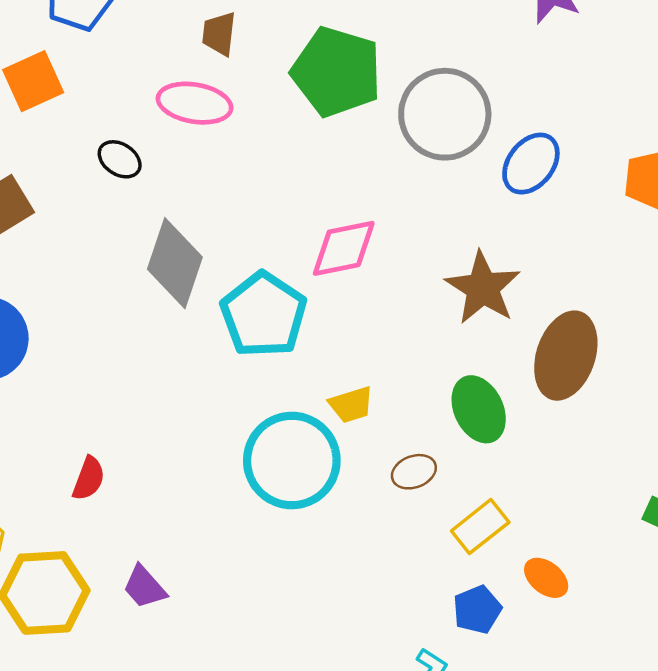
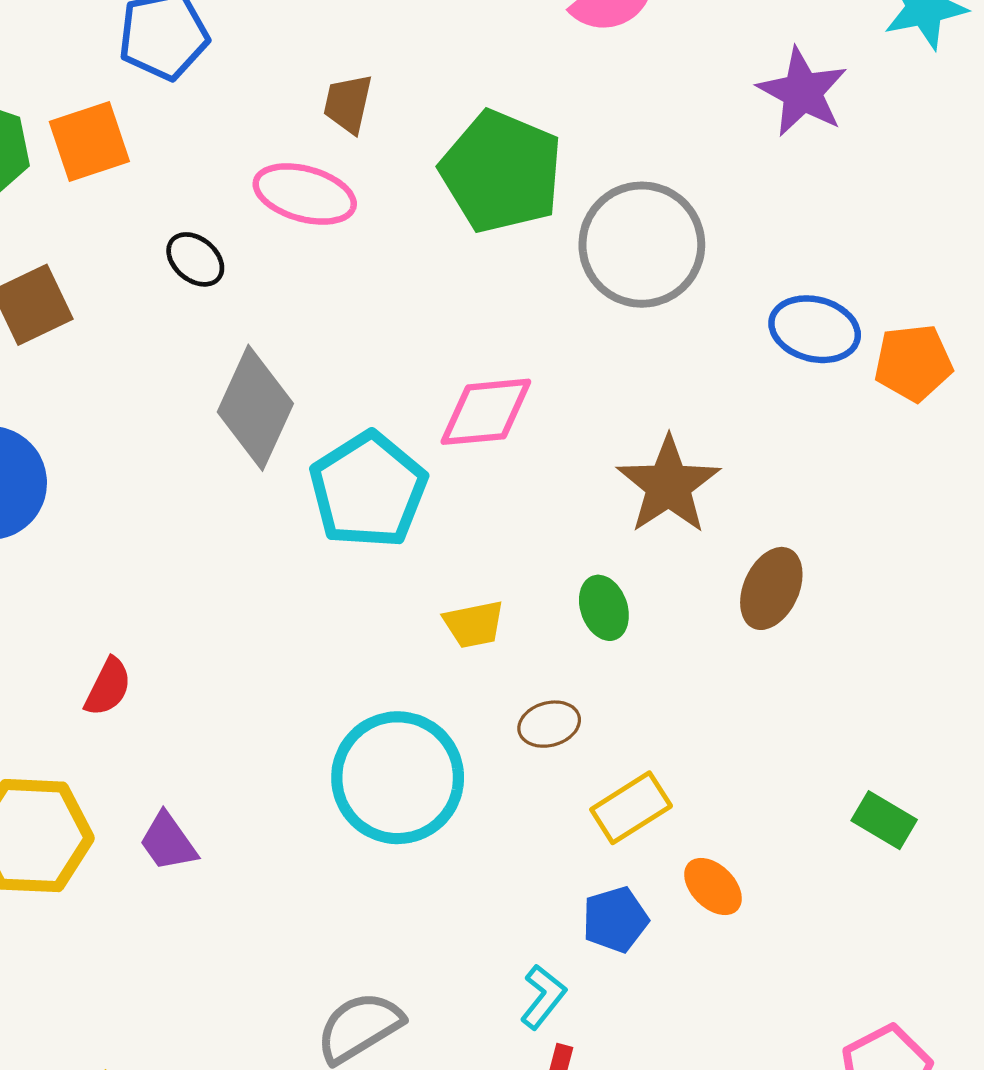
blue ellipse: (531, 164) -> (815, 329), moved, turned 60
brown ellipse: (566, 356) -> (771, 588), size x0.7
green ellipse: (479, 409) -> (604, 608), moved, size x0.7
cyan circle: (292, 461) -> (398, 778), moved

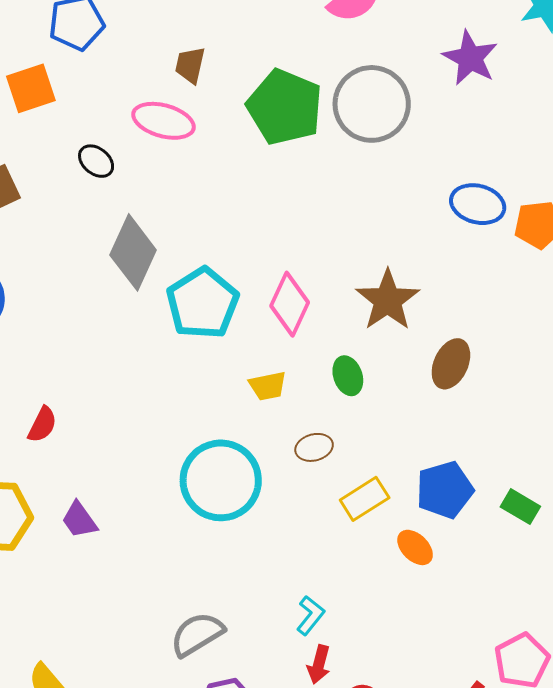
gray circle: (642, 245) -> (372, 104), moved
pink diamond: (486, 412) -> (290, 304), moved, turned -60
blue pentagon: (615, 920) -> (445, 490), moved, size x1.4

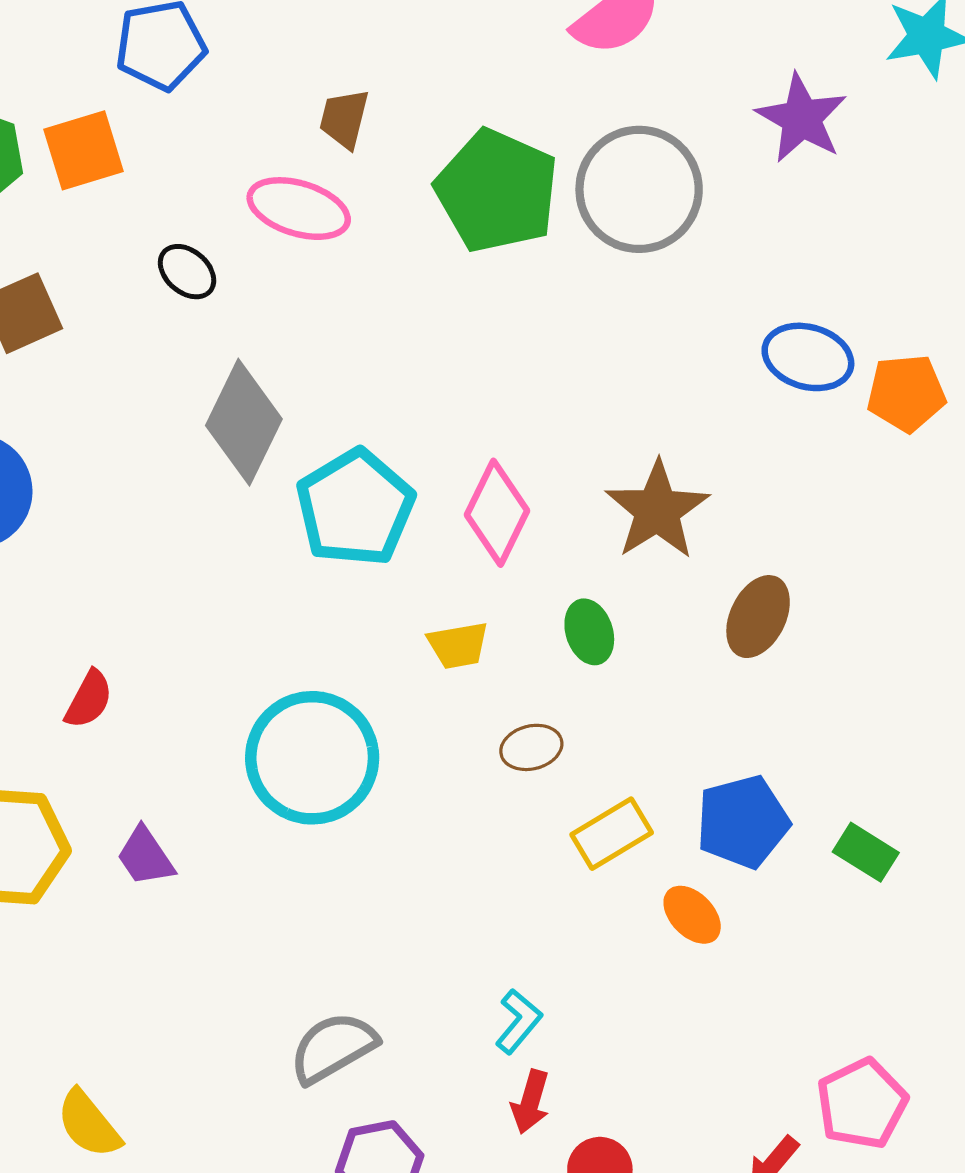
cyan circle: (221, 480) -> (312, 758), moved

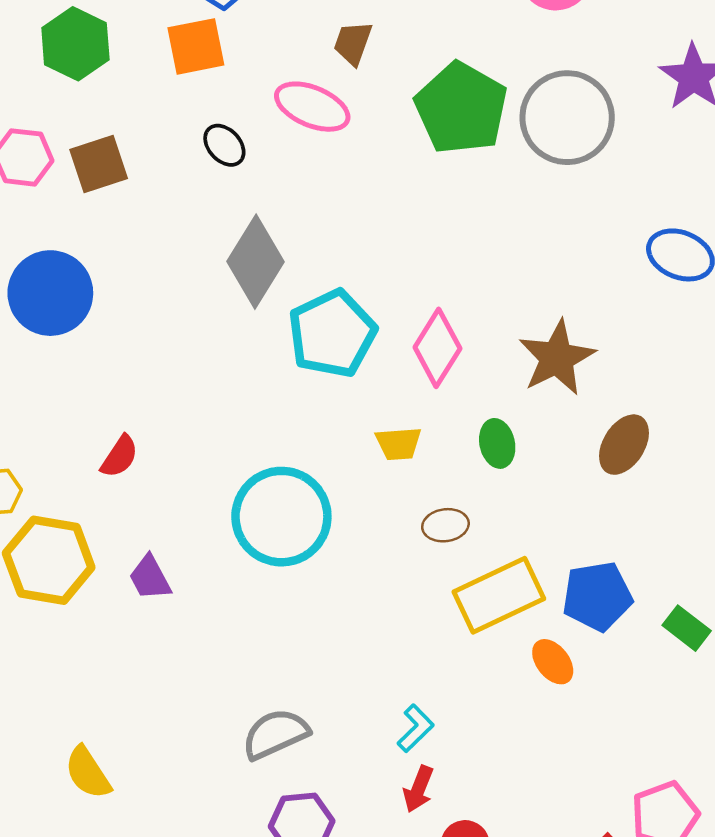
orange square: (83, 150) -> (196, 46), moved
yellow rectangle: (612, 834) -> (499, 595), size x1.5

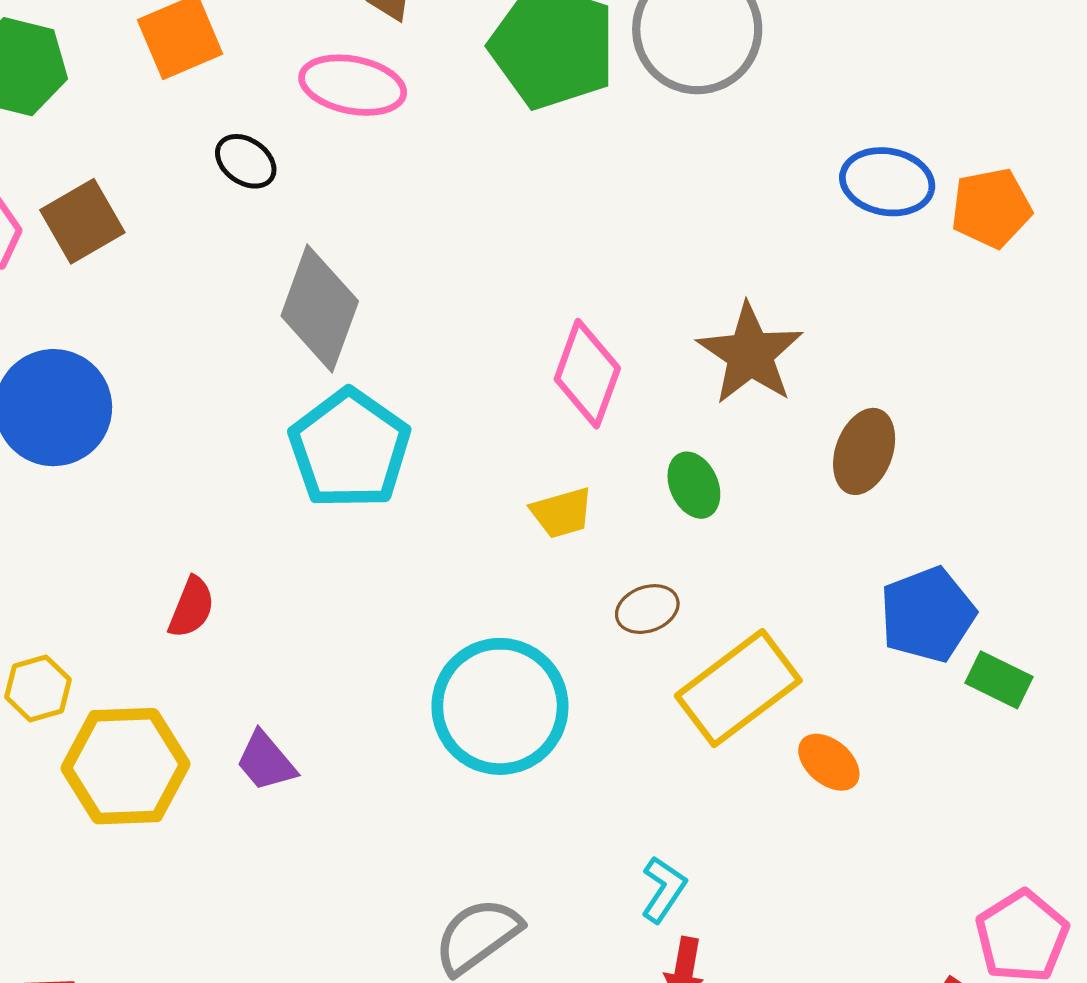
cyan pentagon: (332, 334) -> (350, 449), moved
cyan circle: (281, 517) -> (500, 706), moved
blue pentagon: (597, 596) -> (927, 615), moved

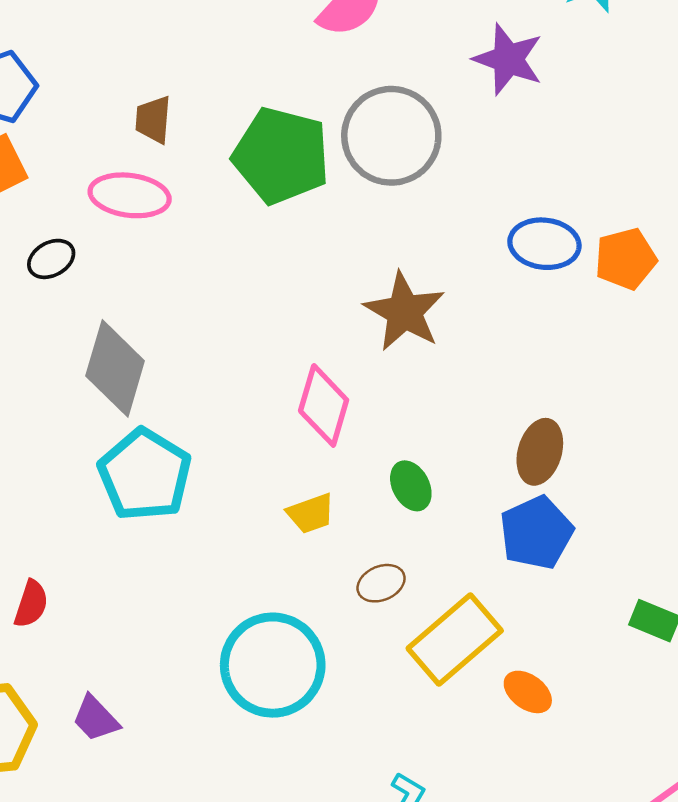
black ellipse: (246, 161) -> (51, 259), turned -60
brown star: (750, 354) -> (404, 312), moved
blue pentagon: (927, 615) -> (536, 533), moved

